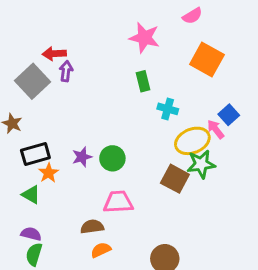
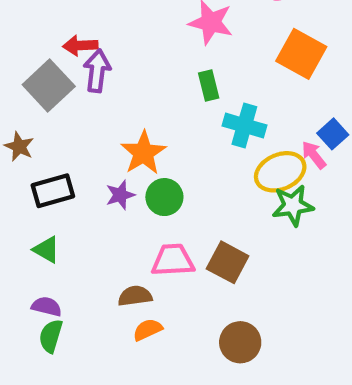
purple arrow: (66, 71) -> (97, 71), size x1.4
cyan cross: (168, 109) -> (244, 125), size x1.4
orange star: (48, 173) -> (143, 153), moved, size x1.5
brown square: (175, 179) -> (228, 262), moved

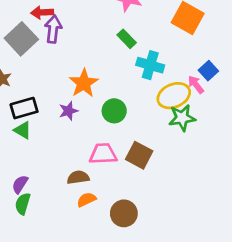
green rectangle: (209, 86) -> (127, 39), turned -30
green circle: (164, 197) -> (114, 111), moved
green triangle: (47, 250) -> (23, 130), moved
purple semicircle: (47, 306) -> (20, 184), turned -72
brown circle: (240, 342) -> (124, 213), moved

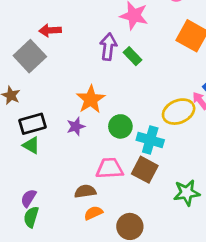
purple arrow: (53, 29) -> (108, 47), moved
cyan cross: (150, 65) -> (150, 140), moved
green star: (182, 118) -> (187, 193), moved

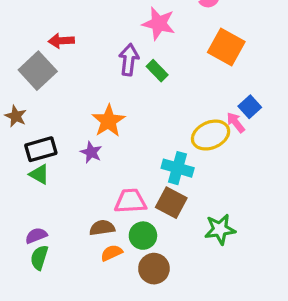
purple star: (76, 126) -> (91, 152), turned -30
green circle: (120, 126) -> (143, 236), moved
purple semicircle: (28, 198) -> (36, 236), turned 36

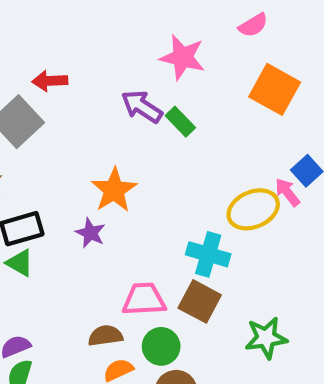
purple arrow: (129, 60) -> (142, 107), turned -64

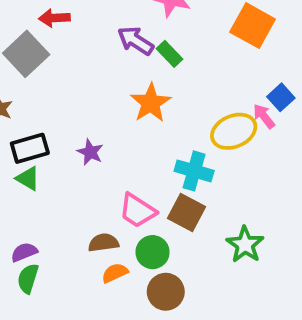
orange star: (114, 190) -> (151, 103), moved
pink trapezoid: (144, 299) -> (137, 211), turned -144
green star: (266, 338) -> (245, 245), turned -30

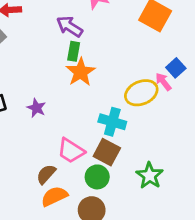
green rectangle: (169, 54) -> (74, 51), moved, turned 54
brown semicircle: (103, 243) -> (46, 174), turned -40
green circle: (153, 252) -> (97, 177), moved
orange semicircle: (115, 273) -> (54, 196), size x1.4

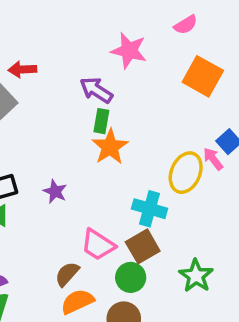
yellow ellipse: (141, 93) -> (186, 173), turned -44
brown square: (107, 152) -> (143, 246), turned 32

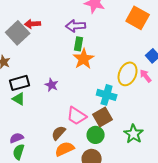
red arrow: (22, 69) -> (33, 24), moved
purple arrow: (96, 90) -> (76, 26), turned -36
pink arrow: (213, 159) -> (146, 76), moved

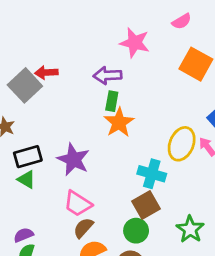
purple star: (52, 85) -> (73, 159), size x1.6
pink trapezoid: (77, 116) -> (78, 204), moved

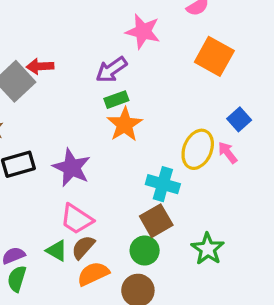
purple arrow: (108, 75) -> (111, 70), turned -32
green rectangle: (112, 101) -> (116, 100), turned 60
green triangle: (26, 179) -> (57, 251), moved

